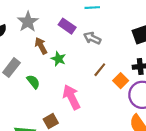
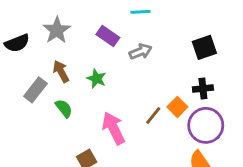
gray arrow: (92, 38) -> (140, 52), turned 133
brown arrow: (41, 46) -> (61, 71), moved
brown line: (100, 70) -> (153, 115), moved

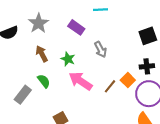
gray arrow: (140, 52) -> (101, 50), moved, turned 84
gray rectangle: (35, 90) -> (23, 95), moved
pink arrow: (114, 128) -> (81, 81), moved, turned -30

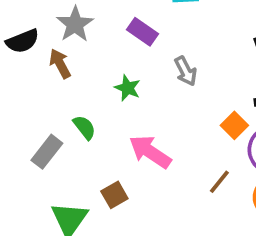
brown arrow: (42, 54) -> (60, 64), moved
pink arrow: (81, 81) -> (150, 152), moved
brown line: (110, 86) -> (219, 182), moved

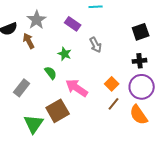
orange square: (234, 125) -> (112, 84), moved
green semicircle: (84, 127) -> (51, 73), moved
brown square: (114, 195) -> (58, 111), size x1.6

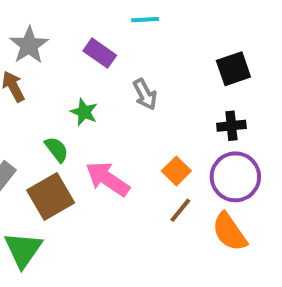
brown square: (58, 111) -> (51, 197), moved

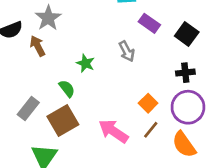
purple rectangle: (100, 53) -> (149, 23), moved
black square: (233, 69) -> (187, 34), turned -35
pink arrow: (108, 179) -> (113, 131), moved

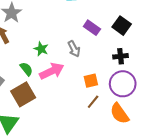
purple rectangle: (149, 23) -> (92, 28), moved
gray arrow: (127, 51) -> (74, 49), moved
orange square: (148, 103) -> (91, 81), turned 32
pink arrow: (113, 131) -> (52, 71), moved, turned 120

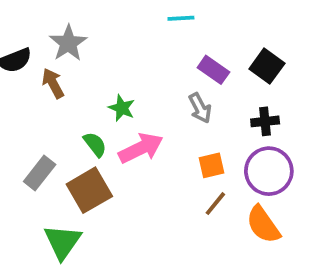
gray arrow: (74, 49) -> (200, 108), moved

